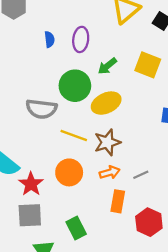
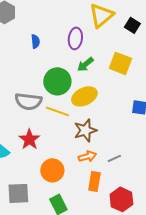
purple ellipse: (81, 39) -> (75, 38), moved
yellow line: (74, 135) -> (57, 111), moved
orange circle: (69, 172) -> (52, 170), moved
red star: (31, 184) -> (29, 139), moved

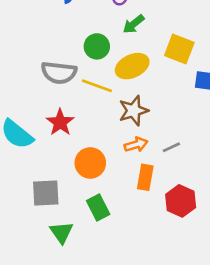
yellow square: (120, 63) -> (179, 49), moved
green circle: (57, 81) -> (97, 46), size x0.7

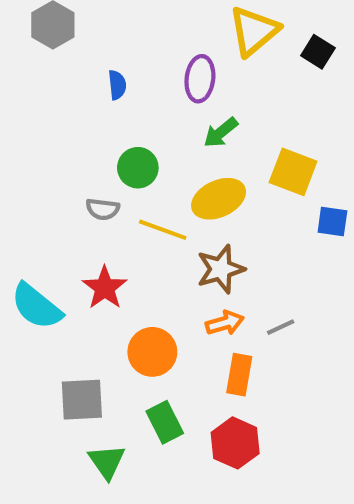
green circle: (97, 46) -> (138, 168), moved
gray semicircle: (59, 73) -> (103, 209), size x0.6
red hexagon: (181, 201) -> (235, 443), moved

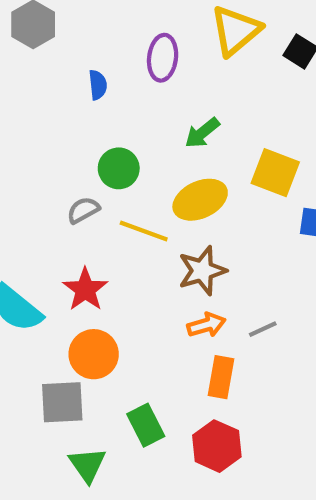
purple ellipse: (200, 79) -> (163, 58), moved
gray semicircle: (103, 209) -> (83, 210), turned 144
orange circle: (152, 352) -> (94, 354), moved

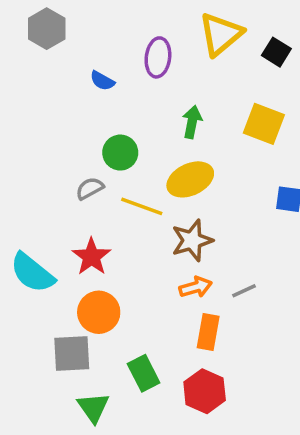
blue semicircle: (98, 85) -> (102, 81), turned 125
green arrow: (202, 133) -> (192, 122), turned 140
yellow square: (275, 173) -> (264, 124), moved

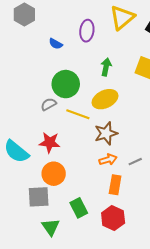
green circle: (120, 153) -> (66, 84), size x1.4
red star: (92, 257) -> (50, 142), turned -30

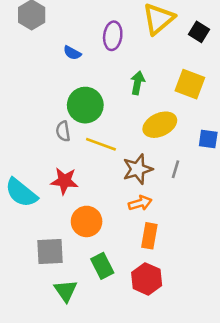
yellow ellipse: (105, 99) -> (160, 125), moved
gray semicircle: (49, 104) -> (63, 131), turned -70
gray line: (135, 162) -> (175, 169), moved, turned -48
orange circle: (54, 174) -> (87, 221), moved

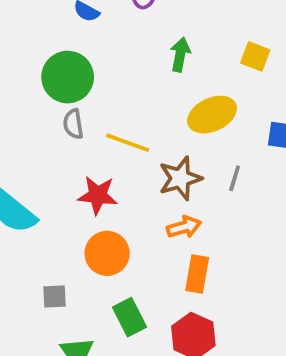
yellow square: (190, 84) -> (255, 56), size x0.7
green circle: (85, 105) -> (68, 77), moved
red star: (64, 181) -> (98, 195), moved
gray square: (50, 252) -> (54, 297), size x0.6

